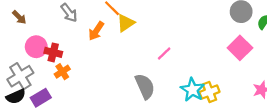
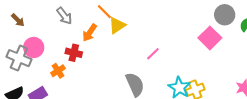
pink square: (240, 48) -> (210, 38), moved
red cross: (53, 52) -> (74, 53), moved
gray cross: (20, 76) -> (19, 58), moved, turned -35

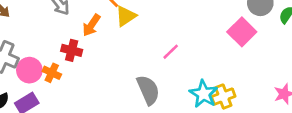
pink circle: (34, 47) -> (29, 70), moved
orange cross: (58, 71) -> (52, 73), turned -32

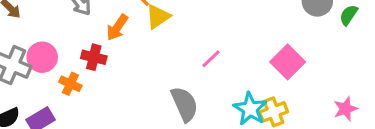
pink square: (242, 32) -> (288, 62), moved
pink circle: (29, 70) -> (42, 57), moved

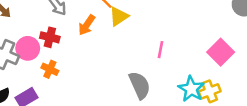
red cross: (94, 57) -> (50, 37), moved
pink line: (211, 59) -> (160, 50), turned -35

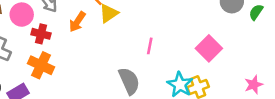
pink circle: (28, 48) -> (22, 15), moved
orange cross: (50, 69) -> (41, 65), size x1.5

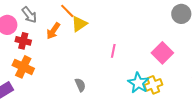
gray semicircle: (129, 81) -> (80, 85), moved, size x0.6

